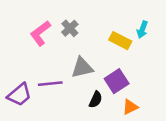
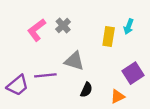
yellow rectangle: (120, 41) -> (109, 37), turned 72
gray triangle: (82, 68) -> (74, 61), turned 30
purple square: (117, 81) -> (133, 73), moved

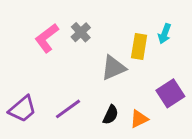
gray triangle: (74, 61) -> (113, 68), moved, turned -40
purple line: (45, 75) -> (68, 109), moved, turned -30
orange triangle: (117, 96) -> (139, 119), moved

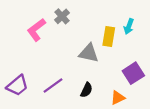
gray cross: (81, 32) -> (62, 16), moved
gray triangle: (113, 68) -> (89, 53), turned 35
orange triangle: (139, 119) -> (118, 98), moved

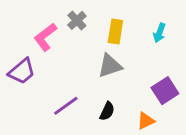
yellow rectangle: (109, 36) -> (115, 31), moved
gray triangle: (89, 53) -> (110, 66), turned -30
purple trapezoid: (17, 85) -> (22, 71), moved

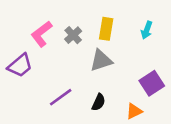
gray cross: (77, 20) -> (73, 35), moved

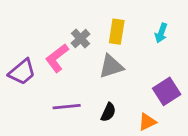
pink L-shape: (42, 34) -> (57, 58), moved
purple line: (61, 97) -> (67, 107), turned 30

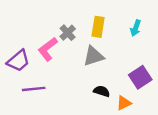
purple line: (67, 107) -> (34, 89), moved
black semicircle: (108, 112) -> (102, 91), moved, turned -98

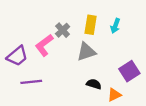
cyan arrow: (136, 28) -> (115, 26), moved

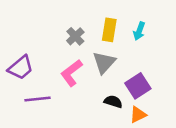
pink L-shape: (44, 45) -> (71, 73), moved
gray triangle: (86, 52) -> (104, 62), turned -30
purple square: (129, 71) -> (138, 86), moved

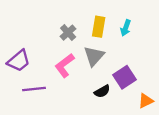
black semicircle: (113, 102) -> (102, 91), turned 133
orange triangle: (138, 115) -> (146, 101), moved

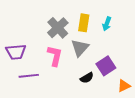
gray cross: (68, 33) -> (58, 28), size x1.5
purple trapezoid: (19, 61) -> (16, 52), turned 35
pink L-shape: (65, 65) -> (55, 56), turned 140

